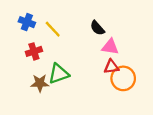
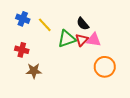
red cross: (34, 51) -> (22, 50), moved, turned 32
red triangle: (111, 67) -> (82, 40), moved, turned -40
green triangle: (59, 74) -> (67, 39), moved

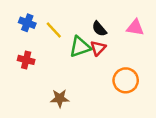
pink triangle: (94, 40) -> (135, 28), moved
brown star: (34, 71) -> (60, 98), moved

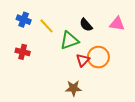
red triangle: (98, 48) -> (83, 60), moved
orange circle: (126, 80) -> (98, 57), moved
brown star: (60, 98) -> (73, 88), moved

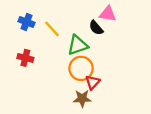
pink triangle: (117, 24) -> (108, 14), moved
orange circle: (98, 57) -> (81, 68), moved
red triangle: (83, 60) -> (93, 82), moved

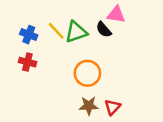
blue cross: (27, 22) -> (29, 35), moved
green triangle: (78, 45) -> (76, 32), moved
red triangle: (93, 82) -> (112, 107), moved

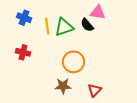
yellow line: (56, 31) -> (47, 26), turned 35
blue cross: (29, 35) -> (24, 18), moved
brown star: (89, 106) -> (63, 86), moved

